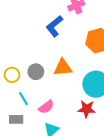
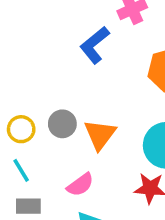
orange triangle: (63, 68) -> (100, 135), moved, turned -48
cyan line: (23, 99) -> (21, 170), moved

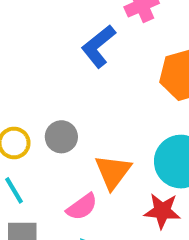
orange triangle: (100, 135) -> (113, 172), moved

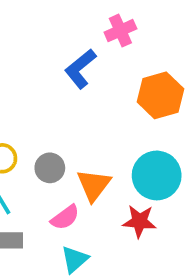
gray circle: (61, 137) -> (50, 168), moved

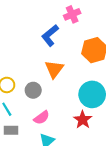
orange triangle: (94, 185) -> (54, 69), moved
red star: (139, 221) -> (83, 120), turned 30

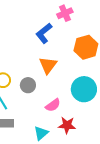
pink semicircle: (42, 118) -> (53, 105), moved
red star: (83, 120) -> (67, 125), moved, turned -30

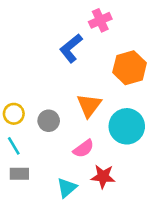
orange triangle: (48, 65) -> (89, 105), moved

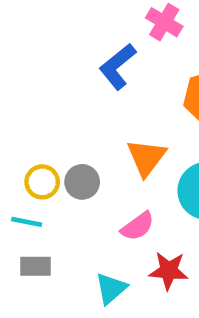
pink cross: (100, 20) -> (164, 22), turned -35
yellow circle: (14, 114) -> (42, 182), moved
cyan line: (14, 146) -> (27, 222), turned -48

